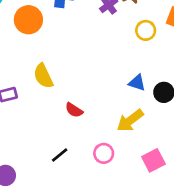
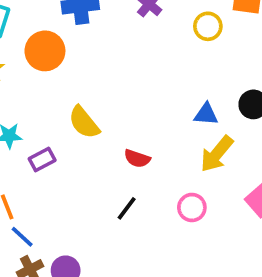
blue triangle: (137, 83) -> (206, 114), moved
black line: (60, 155) -> (127, 208), moved

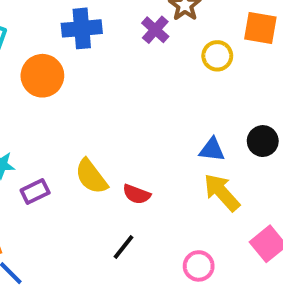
yellow semicircle: (84, 122) -> (91, 176), moved
yellow arrow: (217, 154) -> (222, 192), turned 96
pink circle: (192, 207) -> (199, 266), moved

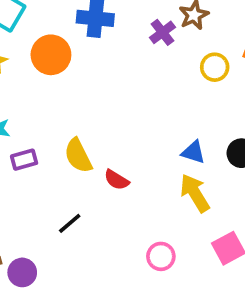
black line: (123, 247) -> (70, 223), moved

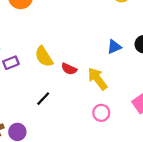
blue triangle: (193, 152) -> (114, 47), turned -35
yellow arrow: (195, 193) -> (97, 79), moved

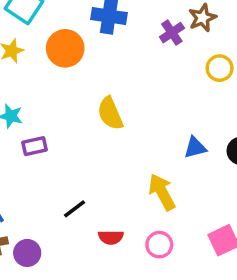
yellow semicircle: (44, 57) -> (110, 113), moved
red semicircle: (69, 69) -> (111, 237), moved, turned -35

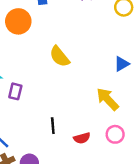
purple rectangle: (34, 146) -> (15, 91), turned -49
black line: (75, 209) -> (53, 126), turned -42

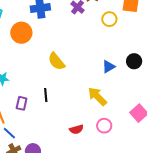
purple rectangle: (15, 91) -> (22, 103), moved
black line: (53, 126) -> (46, 95), moved

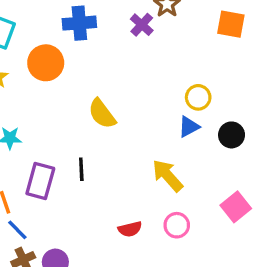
yellow circle: (109, 19) -> (198, 97), moved
black circle: (134, 61) -> (232, 135), moved
purple rectangle: (22, 103) -> (40, 181), size x1.5

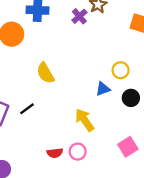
yellow circle: (198, 97) -> (121, 70), moved
black line: (81, 169) -> (27, 109), turned 49
pink circle: (177, 225) -> (78, 152), moved

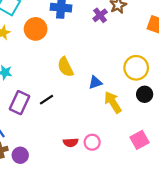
yellow circle: (121, 70) -> (136, 68), size x1.5
blue triangle: (103, 89) -> (95, 82), moved
yellow arrow: (85, 120) -> (113, 102), moved

